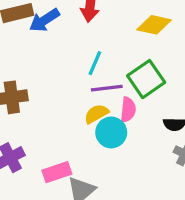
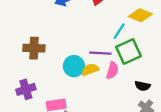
cyan line: (95, 63) -> (119, 31), moved
cyan circle: (111, 132) -> (74, 66), moved

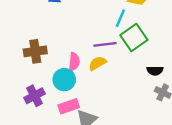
cyan circle: (74, 66) -> (64, 80), moved
pink semicircle: (112, 70) -> (74, 62), moved

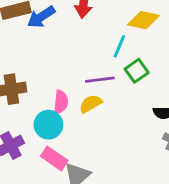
green square: (134, 37) -> (137, 71), size x0.7
pink rectangle: (69, 106) -> (54, 158), turned 54

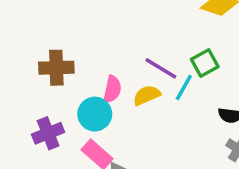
cyan line: (119, 46) -> (184, 88), moved
purple line: (100, 80) -> (161, 68), turned 32

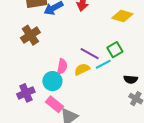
brown cross: (56, 68) -> (30, 35), moved, turned -30
cyan line: (184, 88) -> (103, 64), turned 35

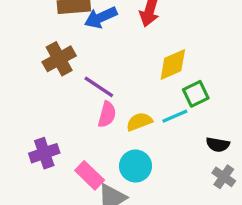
yellow diamond: (122, 16) -> (173, 64), moved, turned -45
purple line: (90, 54) -> (99, 87), moved
cyan circle: (52, 81) -> (136, 166), moved

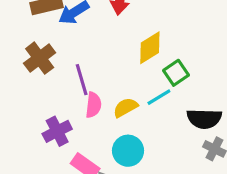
purple line: (99, 87) -> (82, 80), turned 48
black semicircle: (218, 145) -> (204, 119), size x1.5
purple cross: (44, 153) -> (57, 131), moved

